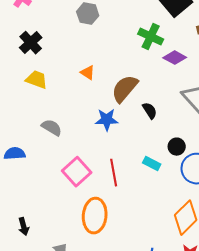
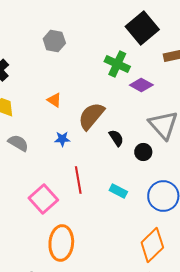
blue star: (107, 120) -> (62, 139), moved, size x0.7
gray semicircle: (52, 128) -> (18, 143), moved
black circle: (177, 147) -> (143, 152), moved
red line: (114, 173) -> (78, 180), moved

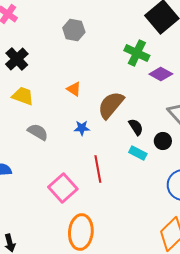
cyan rectangle: (118, 191) -> (138, 153), moved

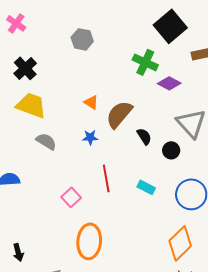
orange triangle: (74, 89) -> (91, 102), moved
yellow trapezoid: (23, 96) -> (31, 105), size x1.4
cyan rectangle: (138, 153) -> (146, 187), moved
pink square: (63, 188) -> (71, 197), size x0.7

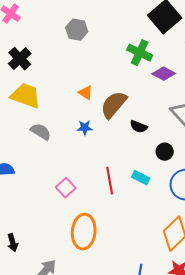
black semicircle: (144, 136) -> (139, 127), turned 144
black circle: (171, 150) -> (165, 152), moved
red line: (106, 178) -> (110, 181), moved

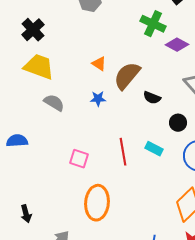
pink square: (66, 188) -> (79, 159), turned -30

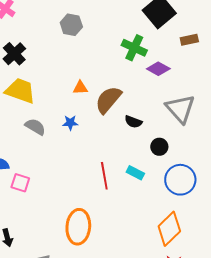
orange triangle: (99, 64) -> (80, 88), turned -35
blue star: (98, 99) -> (70, 123), moved
pink square: (79, 159) -> (20, 183), moved

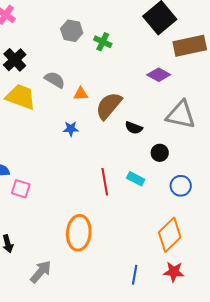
brown rectangle: (189, 40) -> (190, 46), size x1.8
green cross: (134, 48) -> (103, 42), moved, size x0.7
gray triangle: (180, 109) -> (181, 115), turned -36
gray semicircle: (35, 127) -> (55, 80), moved
blue circle: (180, 180) -> (181, 186), size x0.7

